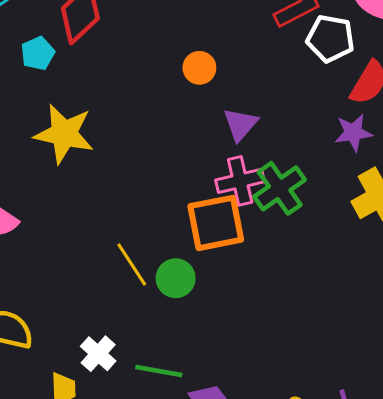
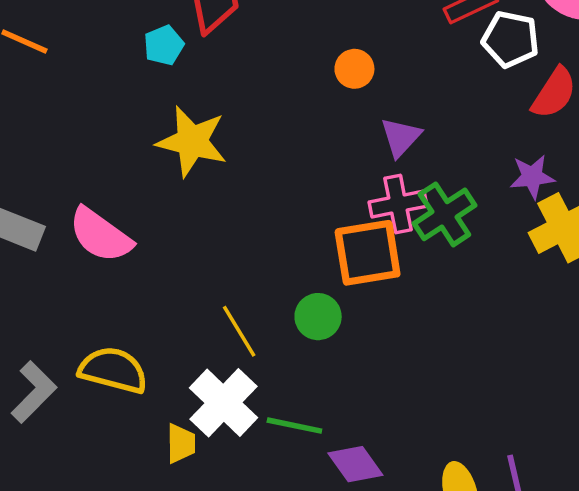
purple star: (353, 133) -> (532, 177), moved
yellow line: (132, 265) -> (239, 331), moved
white cross: (98, 354) -> (223, 403), size x1.6

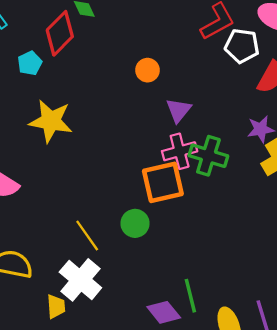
green cross: (444, 214) -> (208, 156), turned -36
green line: (294, 426) -> (190, 296), moved, turned 68

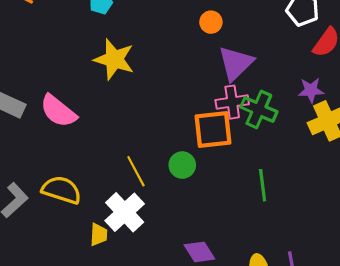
purple triangle: (179, 110) -> (236, 63), size x1.5
green line: (190, 296) -> (263, 185), moved

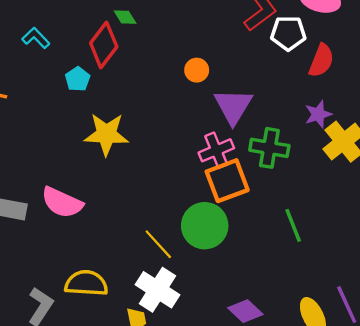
pink cross: (232, 102) -> (216, 150), moved
green circle: (182, 165) -> (205, 226), size x1.6

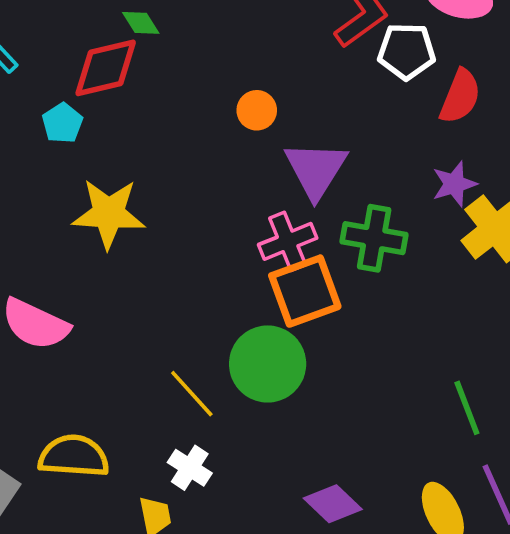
red diamond: (104, 45) -> (106, 68), turned 39
green line: (293, 225) -> (467, 408), moved
white cross: (157, 290) -> (190, 468), size x0.6

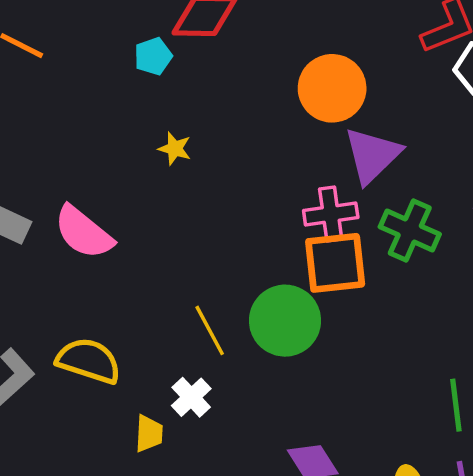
orange circle: (257, 110) -> (332, 88), size x1.8
yellow star: (109, 213) -> (175, 149), size x0.5

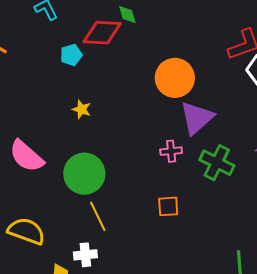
pink cross: (331, 214) -> (171, 151), size x0.7
orange square: (335, 263) -> (168, 206), moved, size x0.6
green circle: (285, 321) -> (84, 174), moved
white cross: (191, 397) -> (85, 255), turned 35

